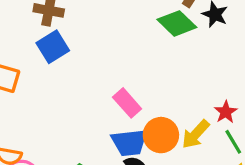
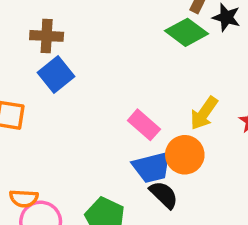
yellow arrow: (196, 134) -> (204, 113), moved

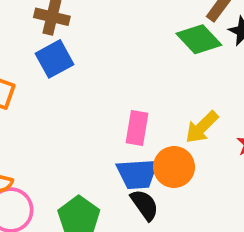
pink rectangle: (144, 125) -> (137, 128), turned 48

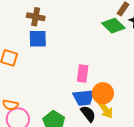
blue square: (54, 59) -> (38, 39), turned 30
yellow arrow: (202, 127) -> (105, 109), moved, turned -78

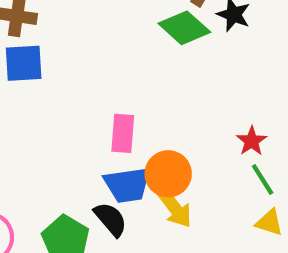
black semicircle: (88, 114) -> (111, 219), moved

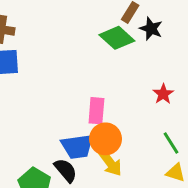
pink rectangle: (123, 133) -> (96, 111), moved
red star: (252, 141) -> (163, 94), moved

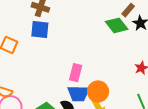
pink rectangle: (96, 111) -> (76, 73), moved

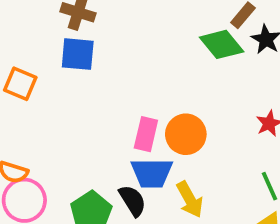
orange circle: (98, 91) -> (186, 134), moved

